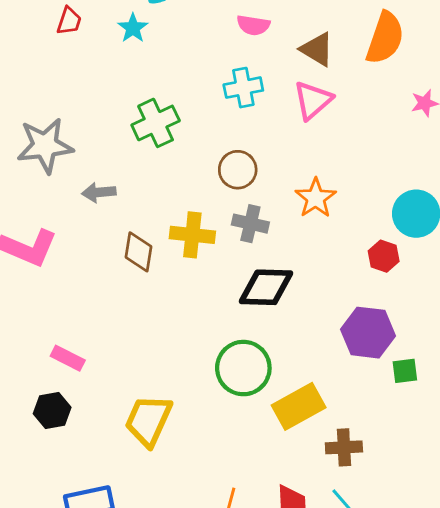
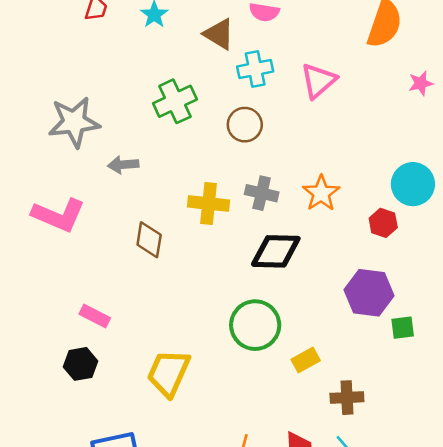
brown triangle: (317, 49) -> (219, 34), moved
brown circle: (238, 170) -> (245, 125), moved
orange star: (316, 198) -> (321, 193), moved
brown diamond: (139, 252) -> (149, 240), moved
yellow rectangle: (299, 406) -> (306, 360), size x0.6

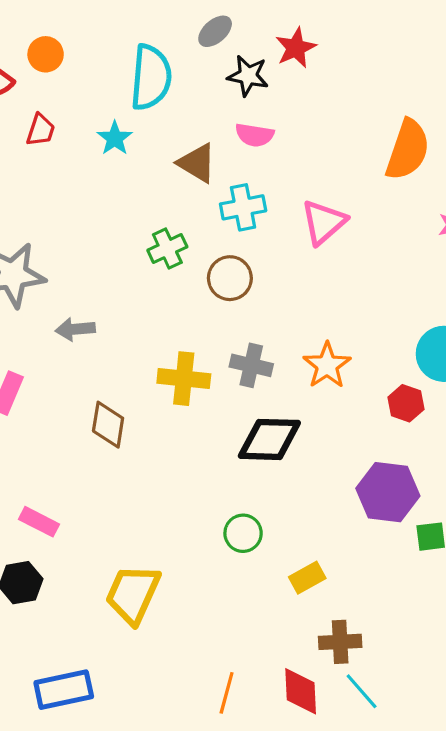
green cross: (175, 101) -> (167, 249), moved, size x0.7
green circle: (255, 325) -> (243, 533), size x0.6
brown cross: (347, 398) -> (340, 642), moved

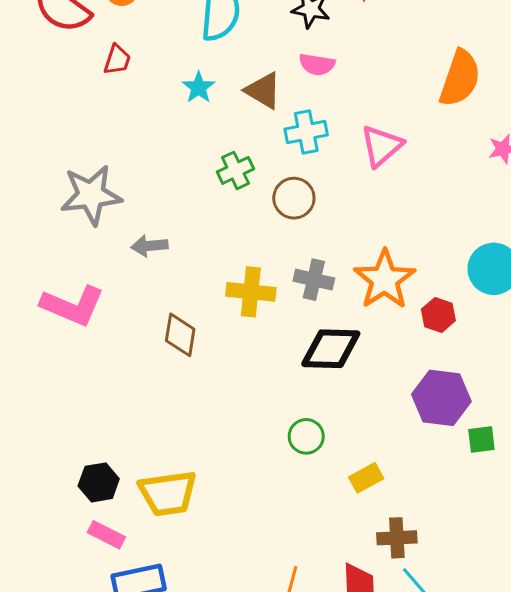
cyan star: (115, 138) -> (199, 87), moved
orange star: (327, 365) -> (385, 280), size x1.4
red hexagon: (406, 403) -> (438, 315), moved
pink rectangle: (39, 522) -> (106, 535), moved
yellow trapezoid: (133, 594) -> (168, 493), moved, turned -122

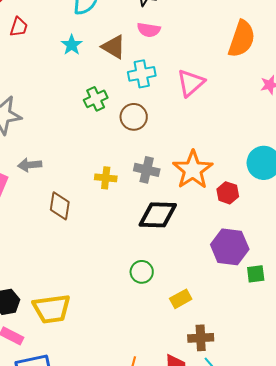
gray arrow: (149, 246) -> (30, 165), moved
yellow cross: (251, 292) -> (106, 178), size x0.7

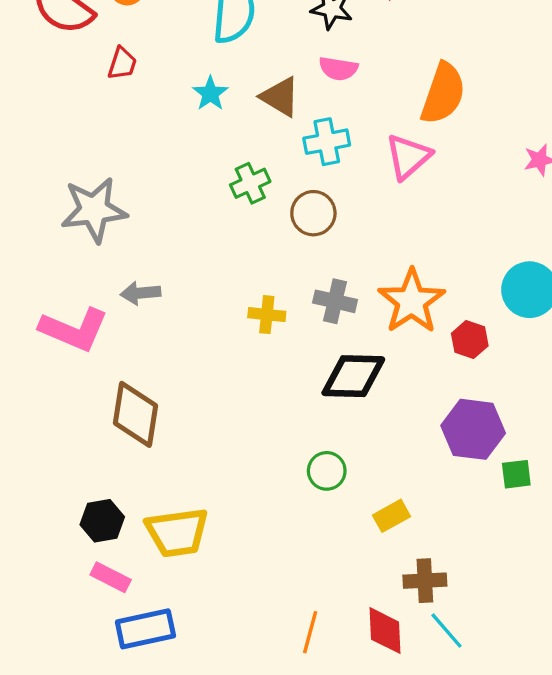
orange semicircle: (242, 39) -> (443, 93), moved
brown diamond: (60, 206) -> (135, 414), moved, size x1.4

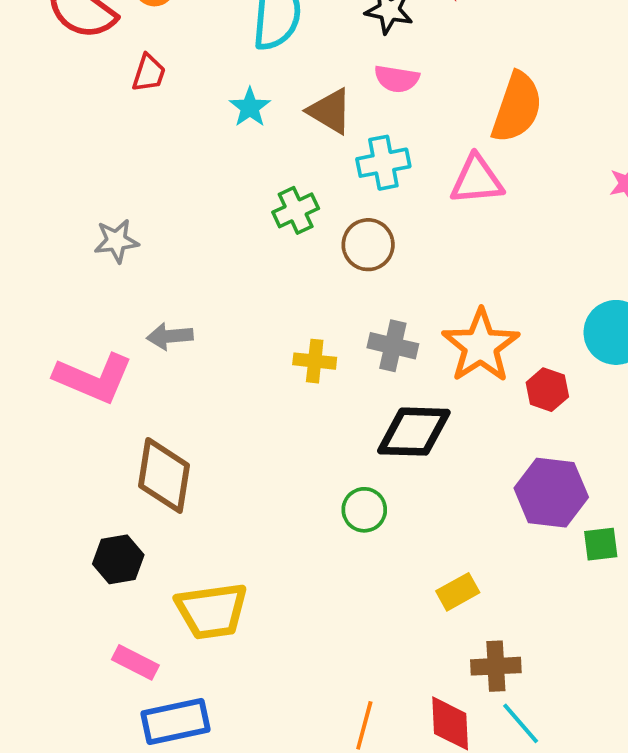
pink triangle: (408, 157) -> (477, 180), turned 36
gray star: (94, 210) -> (116, 241), size x0.6
green circle: (327, 471) -> (364, 510), moved
black hexagon: (102, 521) -> (118, 559), moved

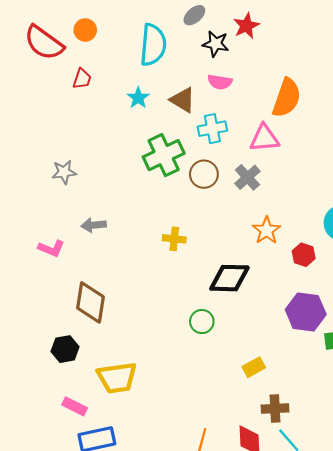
green cross: (296, 210) -> (164, 155), size x1.6
gray cross: (393, 346) -> (247, 177), moved, turned 35
orange star: (481, 346) -> (266, 230), size x0.7
pink L-shape: (93, 378) -> (51, 248), size x0.6

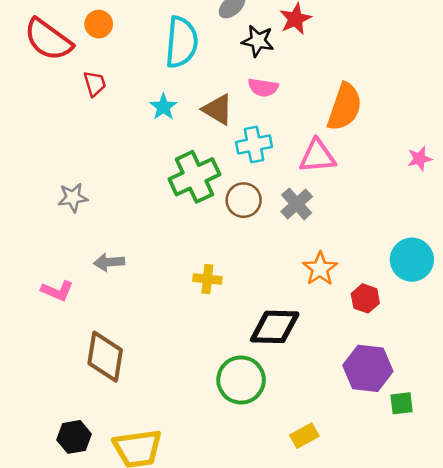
red trapezoid: (82, 79) -> (95, 84), turned -35
green circle: (202, 322) -> (241, 380), size x1.6
black hexagon: (65, 349) -> (74, 437), moved

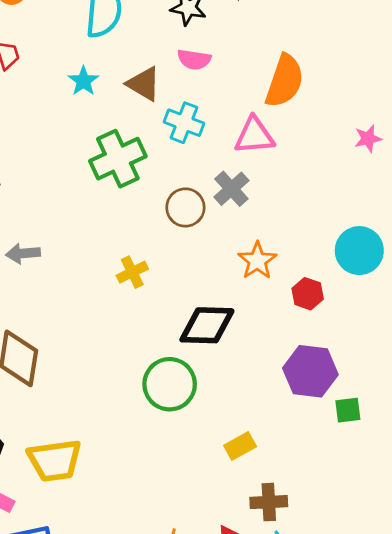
cyan cross: (254, 144) -> (184, 123), turned 32
brown circle: (244, 200) -> (185, 207), moved
yellow cross: (207, 279) -> (132, 272), turned -32

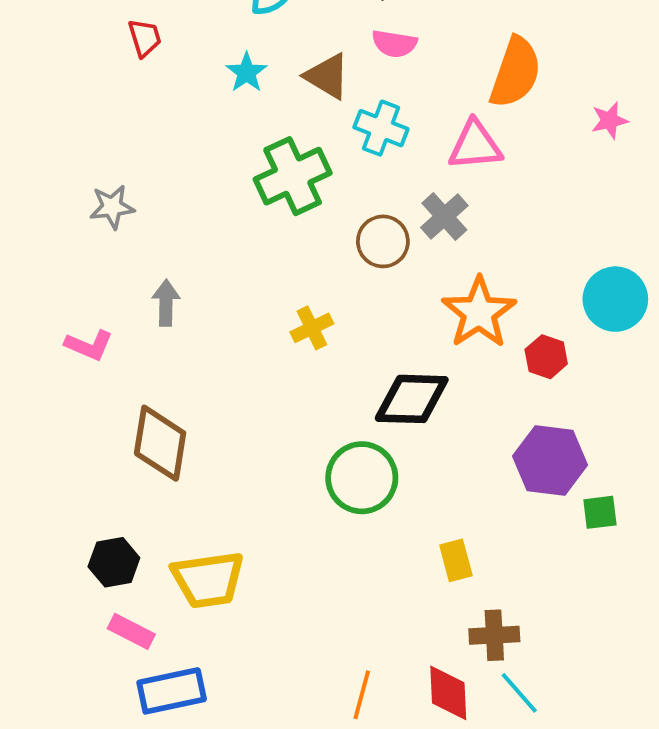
pink star: (368, 138) -> (610, 120), moved
gray arrow: (23, 253) -> (166, 303), turned 96
orange star: (257, 261) -> (479, 313), size x1.4
yellow rectangle: (240, 446) -> (456, 560), turned -76

